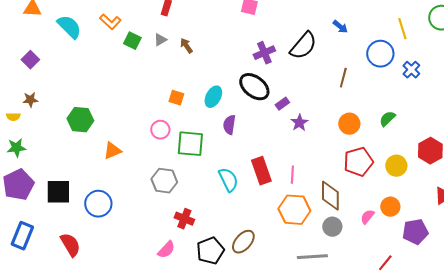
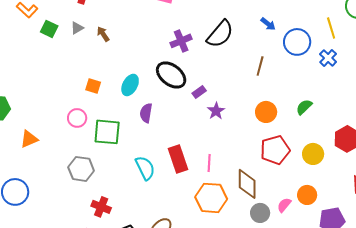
blue arrow: (340, 27) -> (268, 24), moved
yellow line: (402, 29) -> (331, 28), moved
gray circle: (332, 227) -> (260, 213), moved

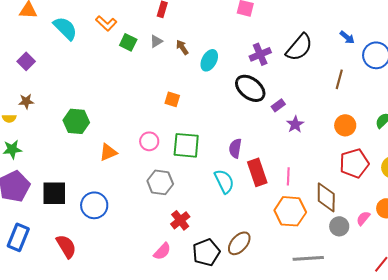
cyan ellipse: (130, 85) -> (209, 60), moved
purple semicircle: (146, 113) -> (235, 148), moved
pink circle: (77, 118) -> (149, 141), moved
red cross: (101, 207) -> (180, 220), turned 30

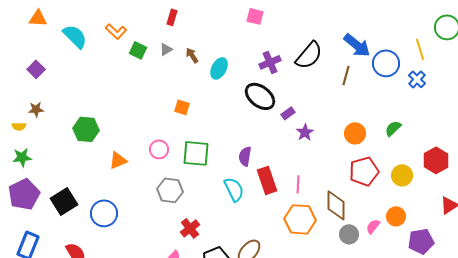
blue arrow: (347, 37) -> (357, 45), size x1.8
brown line: (339, 79) -> (346, 75), moved
black square: (54, 193) -> (64, 201), turned -32

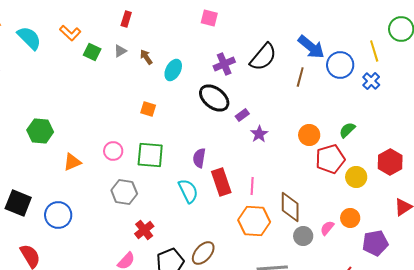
orange square: (182, 107) -> (148, 109), moved
red pentagon: (364, 171) -> (330, 159), moved
black square: (64, 201) -> (18, 203), turned -36

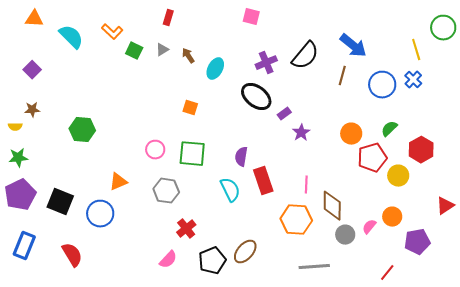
blue circle: (340, 65) -> (382, 85), moved
orange triangle: (72, 162) -> (118, 182), moved
red hexagon: (390, 162) -> (421, 150), moved
pink line: (252, 186) -> (306, 185), moved

